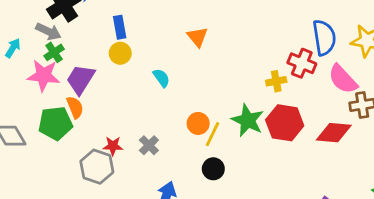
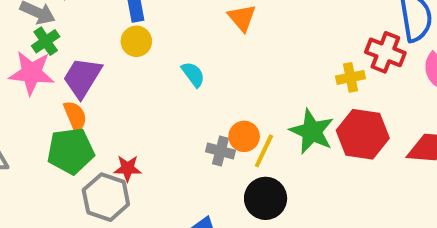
green pentagon: (55, 123) -> (71, 151), moved
gray cross: (149, 145) -> (221, 151), moved, turned -30
black circle: (213, 169) -> (266, 198), size x1.4

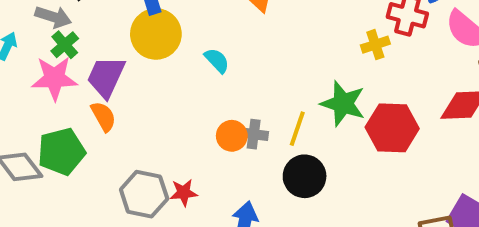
yellow circle: (136, 41) -> (156, 34), size x1.6
red hexagon: (363, 134) -> (392, 128), moved
orange circle: (244, 136) -> (232, 136), moved
green pentagon: (71, 151) -> (61, 152), moved
red star: (128, 168) -> (184, 193), moved

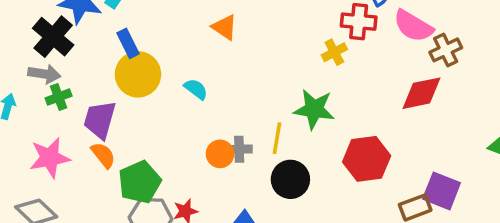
green cross: (65, 45) -> (59, 97), turned 30
pink star: (54, 78) -> (50, 158), moved
red hexagon: (392, 128) -> (367, 159), moved
green pentagon: (61, 152) -> (140, 182), moved

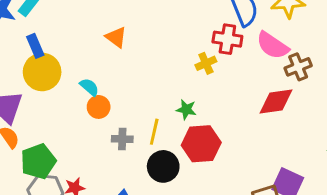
green star: (314, 109) -> (186, 110), size x0.6
orange circle: (220, 154) -> (99, 107), moved
red hexagon: (367, 159) -> (201, 144), moved

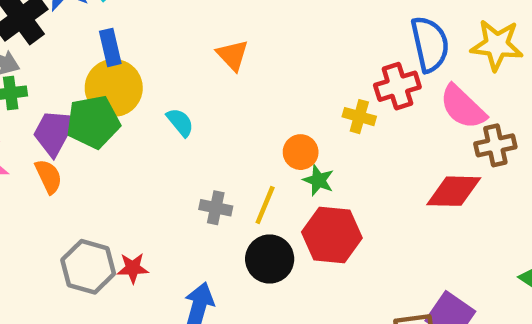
red cross: (227, 39) -> (397, 86), turned -36
yellow cross: (206, 63) -> (359, 117), turned 30
orange circle: (99, 107) -> (301, 152), moved
green pentagon: (38, 161) -> (93, 122), moved

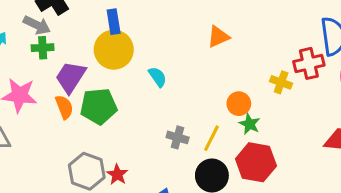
orange triangle: (232, 55) -> (218, 37), moved, turned 45
green pentagon: (93, 122) -> (99, 106), moved
red star: (133, 268) -> (117, 174), turned 30

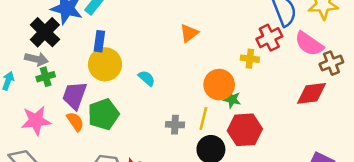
blue rectangle: (114, 22) -> (99, 41), turned 30
orange circle: (239, 104) -> (219, 85), size x1.5

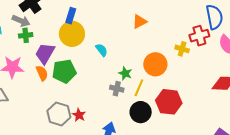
green star: (232, 99) -> (125, 73), moved

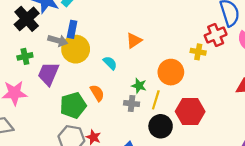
gray arrow: (21, 21) -> (58, 41), moved
orange triangle: (140, 22) -> (134, 41), moved
green pentagon: (64, 71) -> (73, 105), moved
orange semicircle: (42, 73) -> (97, 93), moved

